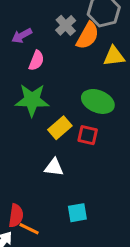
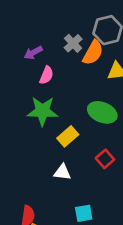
red square: (88, 135) -> (105, 159), moved, turned 36

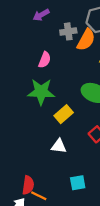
gray cross: (73, 43) -> (68, 31), turned 35
purple arrow: (33, 53) -> (41, 15), moved

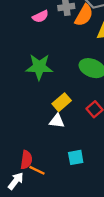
pink semicircle: (45, 60) -> (40, 16), moved, turned 42
yellow rectangle: (64, 114) -> (62, 102), moved

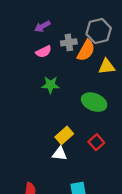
green star: (39, 67) -> (50, 85), moved, size x0.7

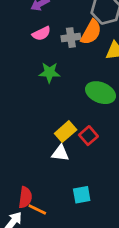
gray cross: (69, 42) -> (71, 38), moved
red square: (96, 142) -> (88, 136), moved

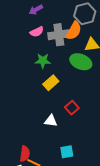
gray cross: (71, 38) -> (59, 35), size x1.5
green ellipse: (101, 93) -> (81, 62), moved
yellow rectangle: (66, 132) -> (51, 83), moved

